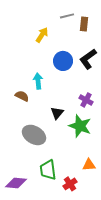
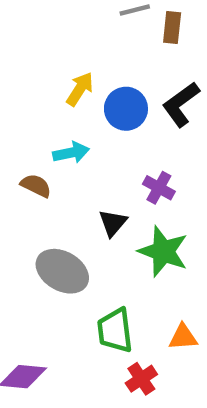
yellow arrow: (42, 35) -> (80, 89), moved
cyan arrow: (38, 81) -> (71, 153), turned 84
purple cross: (86, 100) -> (159, 188), moved
green trapezoid: (48, 170) -> (115, 330), moved

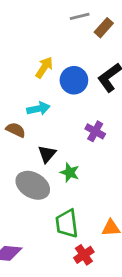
brown rectangle: (172, 27) -> (104, 28), turned 36
black triangle: (113, 223) -> (47, 154), moved
green star: (163, 251) -> (70, 172), moved, size x0.6

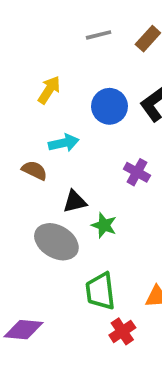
gray line: (80, 16) -> (99, 35), moved
yellow arrow: (44, 67) -> (49, 90), moved
black triangle: (47, 154) -> (75, 201), turned 36

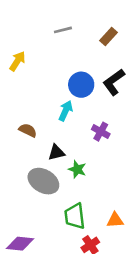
gray line: (99, 35) -> (63, 30), moved
yellow arrow: (49, 90) -> (17, 61), moved
cyan arrow: (64, 143) -> (66, 111), moved, turned -54

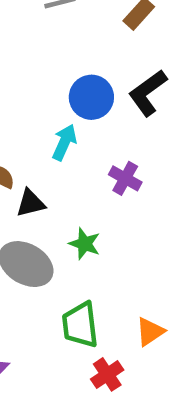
black triangle: (56, 152) -> (31, 203), moved
orange triangle: (115, 220) -> (150, 332), turned -30

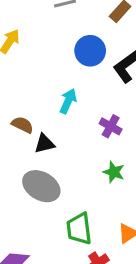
blue circle: (91, 97) -> (90, 51), moved
green star: (85, 244) -> (114, 172), moved

